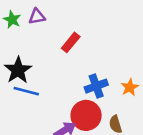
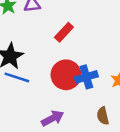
red circle: (86, 115) -> (66, 75), moved

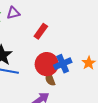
brown semicircle: (103, 116) -> (50, 79), moved

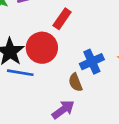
red circle: (47, 64) -> (42, 48), moved

